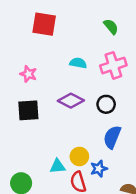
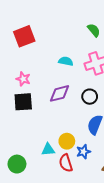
red square: (44, 24) -> (24, 36), moved, turned -30
pink star: (28, 74) -> (23, 79), moved
purple diamond: (71, 101) -> (60, 93), turned -40

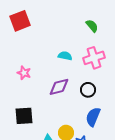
red square: (24, 36) -> (20, 21), moved
black square: (23, 102) -> (24, 116), moved

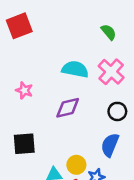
cyan semicircle: (65, 56) -> (75, 69), size x1.5
pink cross: (94, 58) -> (111, 72), turned -30
black circle: (88, 90) -> (117, 111), moved

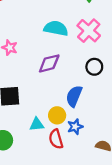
blue semicircle: (110, 145) -> (74, 96), moved

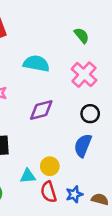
cyan semicircle: (56, 28) -> (36, 64), moved
blue semicircle: (74, 96) -> (83, 145), moved
blue star: (75, 127) -> (74, 194), moved

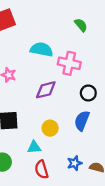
pink cross: (84, 75) -> (69, 63), moved, turned -30
yellow circle: (50, 166) -> (50, 128), moved
red semicircle: (49, 192) -> (42, 170), moved

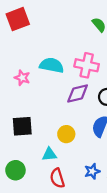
cyan semicircle: (42, 49) -> (52, 65), moved
purple diamond: (46, 90) -> (78, 93), moved

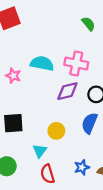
cyan triangle: (49, 154) -> (40, 151), turned -48

